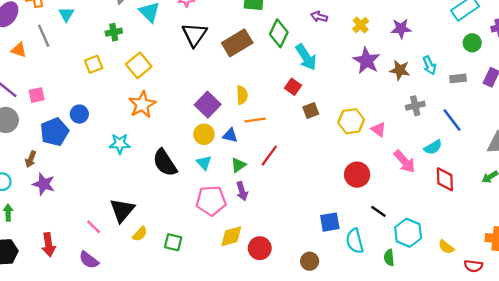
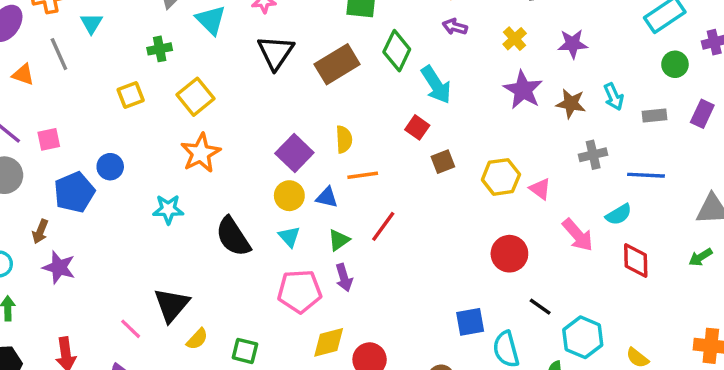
blue line: (452, 120) -> (646, 175), turned -50

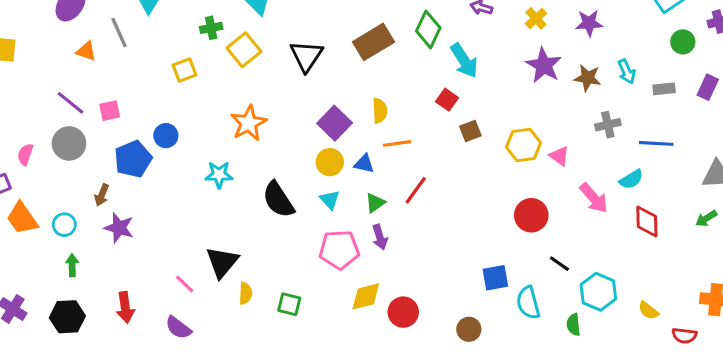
black triangle: (276, 52) -> (306, 56), moved
yellow square: (195, 97) -> (244, 50), moved
yellow semicircle: (197, 339) -> (245, 293), turned -40

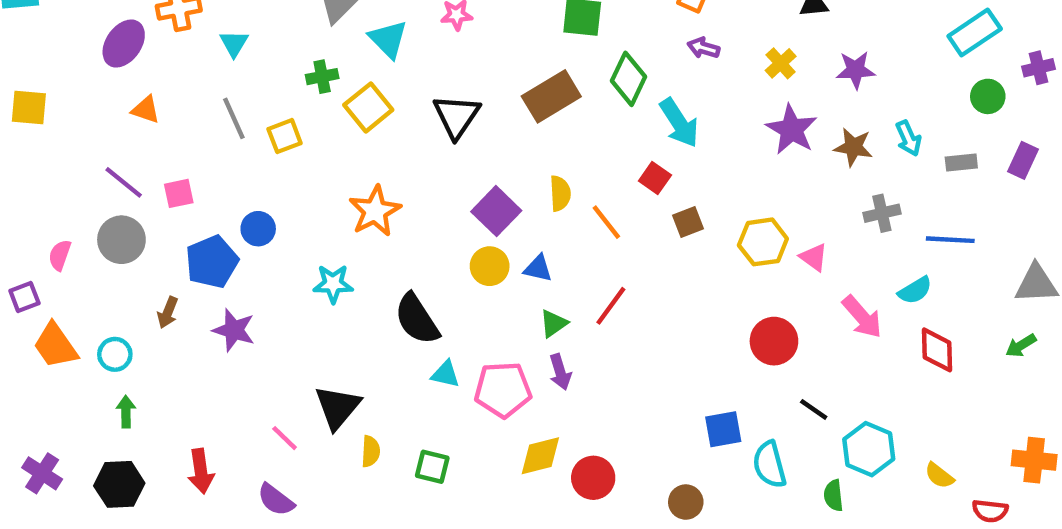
gray line: (119, 33) -> (234, 118), moved
orange line: (397, 143) -> (606, 222), moved, turned 60
cyan triangle: (330, 200) -> (446, 374), moved, turned -35
purple star: (119, 228) -> (234, 330), moved

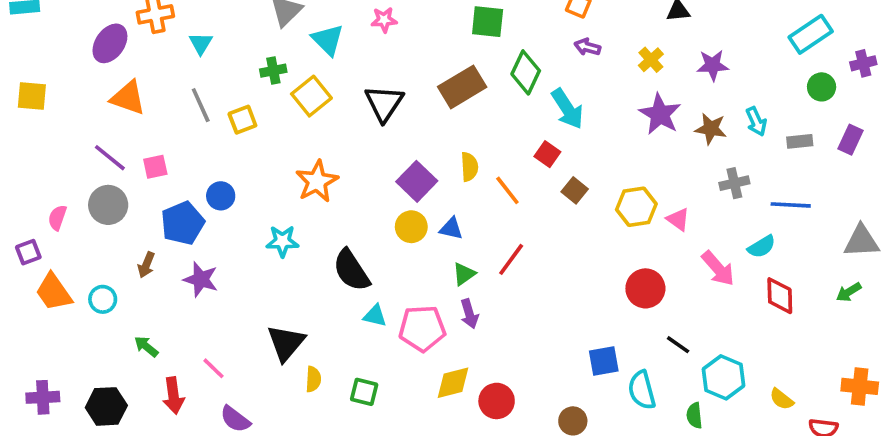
orange triangle: (146, 110) -> (128, 98), size x1.5
brown square: (688, 222) -> (575, 190), turned -30
green arrow: (126, 412) -> (146, 347), moved, turned -50
pink line: (285, 438) -> (213, 368), moved
purple cross: (42, 473) -> (43, 397), turned -36

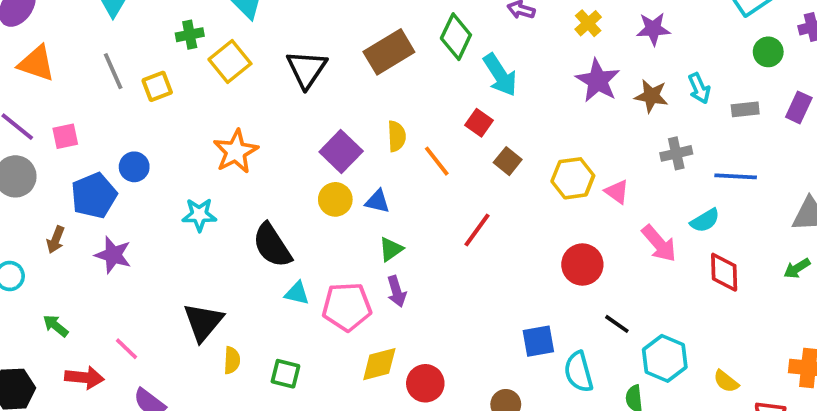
red line: (511, 259) -> (477, 230), moved
red arrow: (173, 396) -> (84, 378), turned -76

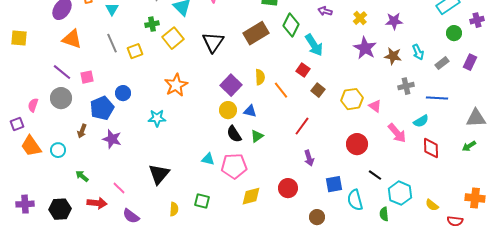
gray rectangle: (745, 109) -> (442, 63), turned -32
black semicircle: (272, 245) -> (234, 134), moved, size x0.7
purple arrow: (397, 291) -> (309, 158), moved
yellow semicircle: (232, 360) -> (174, 209), moved
red circle: (425, 383) -> (288, 188), moved

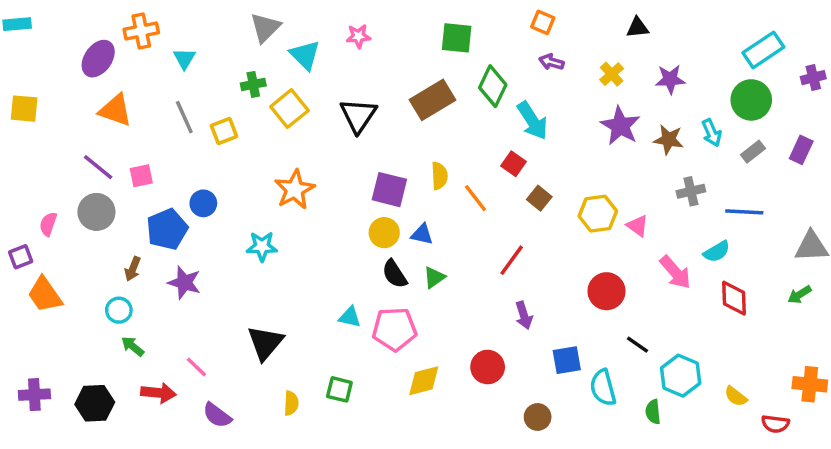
green circle: (454, 33) -> (751, 100), moved, size x1.5
purple square: (231, 85) -> (389, 190), turned -30
cyan circle: (58, 150) -> (119, 310), moved

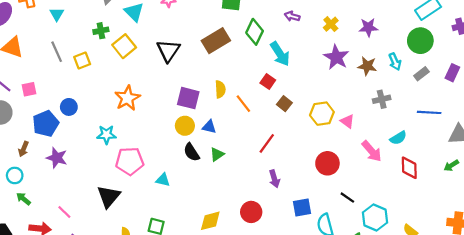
blue line: (744, 212) -> (429, 112), moved
pink pentagon: (395, 329) -> (130, 161), moved

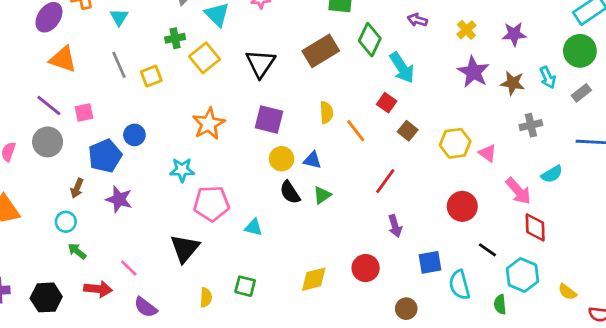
purple square: (188, 98) -> (269, 120), moved
red diamond: (409, 168) -> (535, 227), moved

